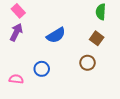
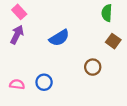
brown square: (97, 38) -> (113, 41), moved
blue circle: (42, 69) -> (44, 82), moved

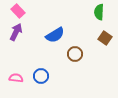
brown circle: (93, 67) -> (75, 54), moved

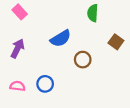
green semicircle: (99, 12) -> (93, 13), moved
purple arrow: (16, 32) -> (17, 48), moved

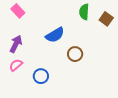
brown square: (116, 42) -> (106, 19), moved
pink semicircle: (17, 86) -> (16, 65), moved, turned -48

